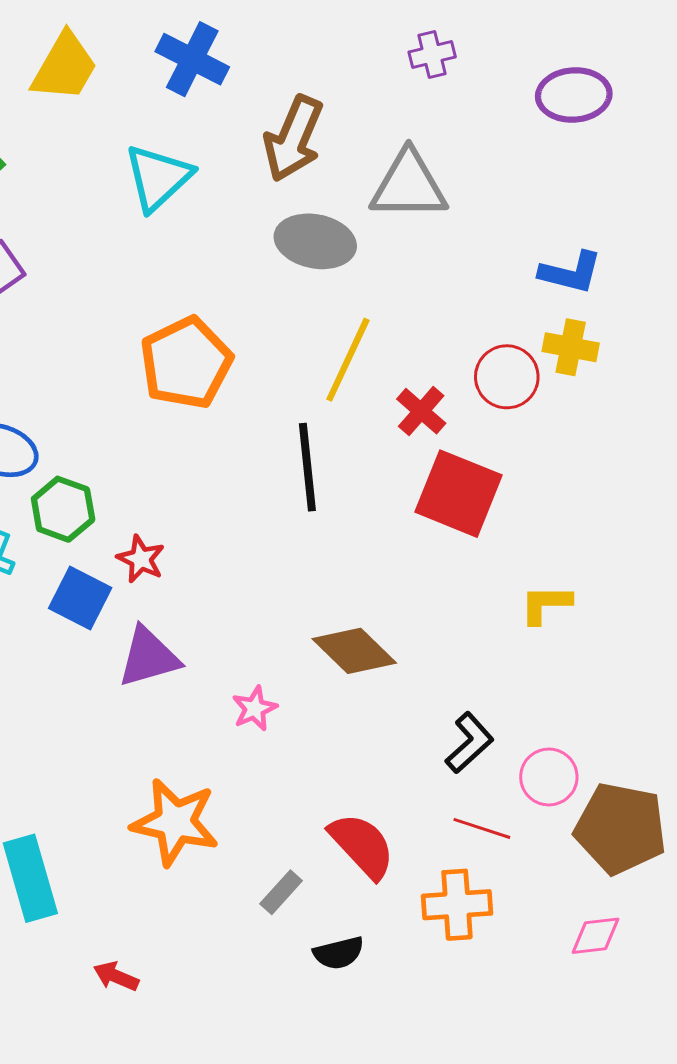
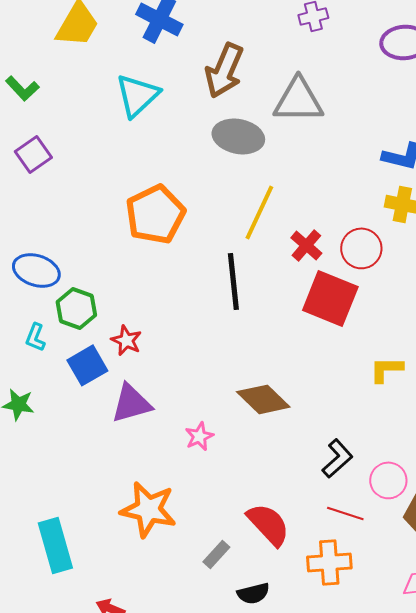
red circle: (507, 377) -> (361, 248), moved
blue square: (80, 598) -> (87, 365), turned 33

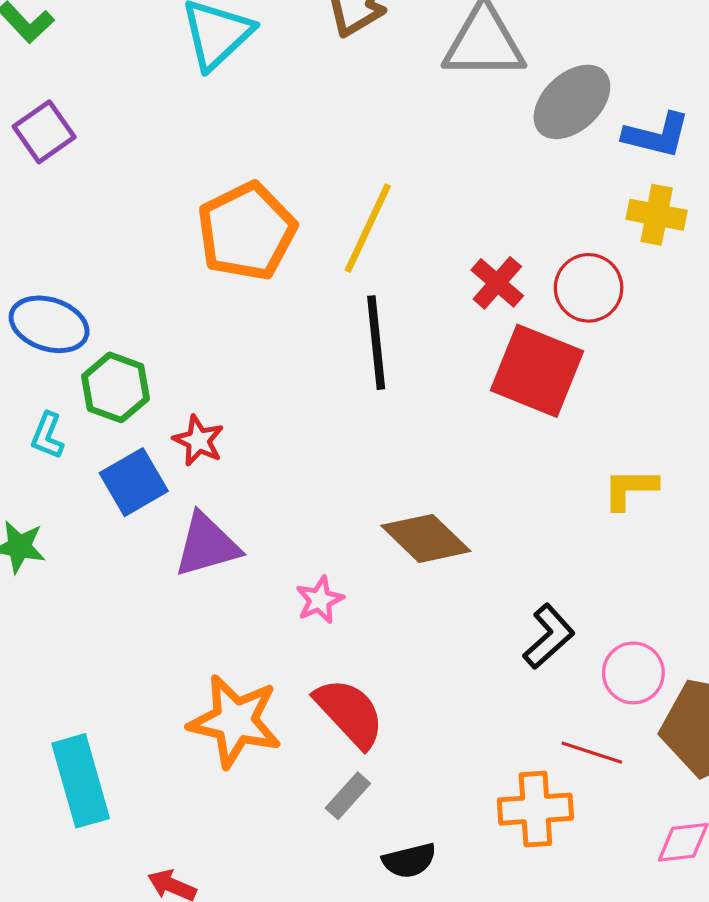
gray ellipse: (238, 136) -> (572, 102), moved, turned -54
yellow line: (259, 212) -> (368, 228), moved
red line: (345, 513) -> (592, 753), moved
red semicircle: (268, 524) -> (350, 713), moved

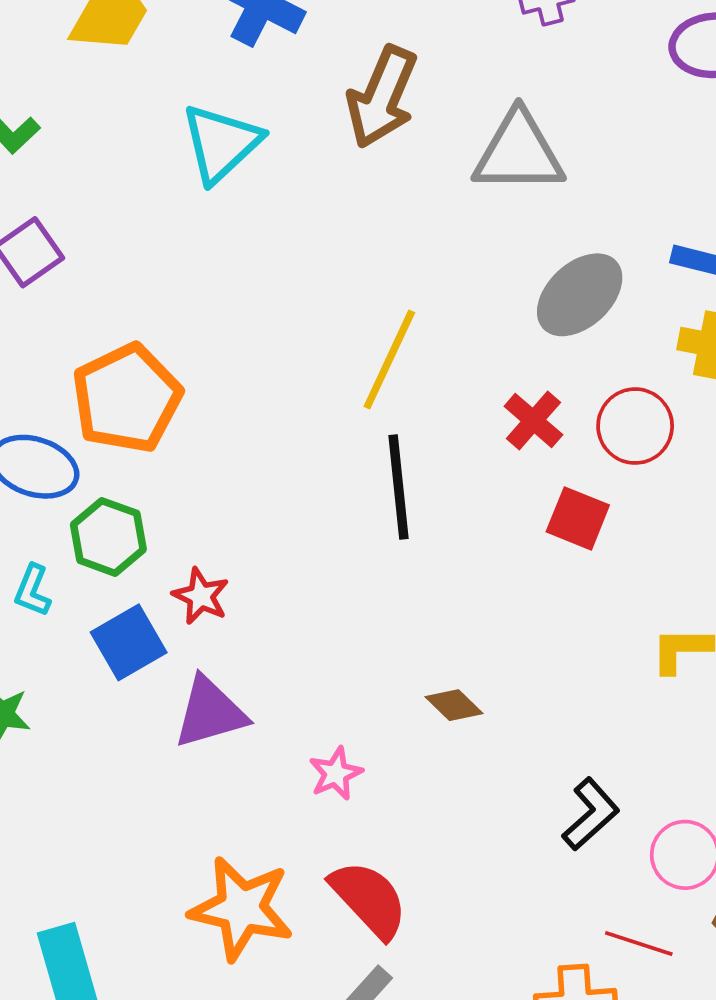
gray ellipse: (572, 102) -> (580, 295), moved
orange pentagon: (247, 231) -> (127, 398), moved
red square: (537, 371) -> (578, 518), size x0.6
brown diamond: (426, 538) -> (454, 705), size x0.6

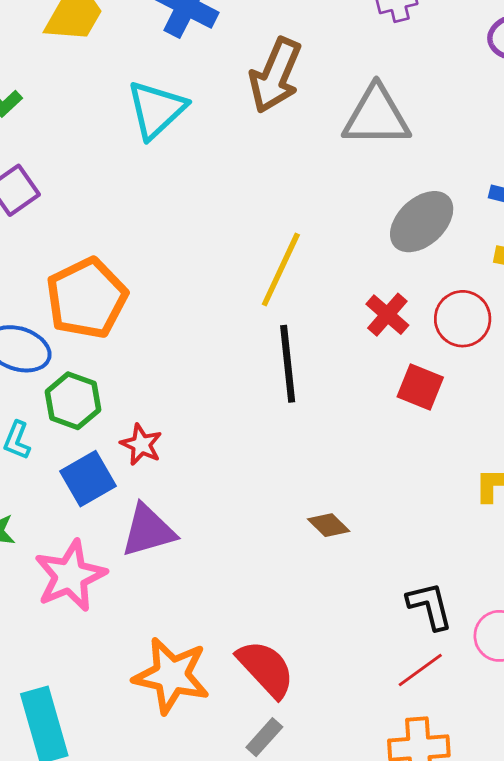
pink star: (336, 774) -> (70, 576), moved, size x1.8
black L-shape: (591, 814) -> (430, 606), turned -62
red line: (639, 944) -> (420, 670), moved, turned -54

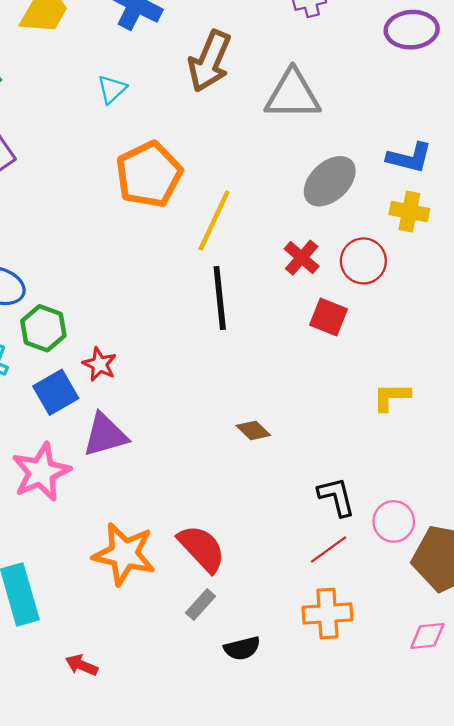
cyan triangle: (156, 110) -> (112, 89), size x0.6
orange pentagon: (87, 298) -> (149, 174), moved

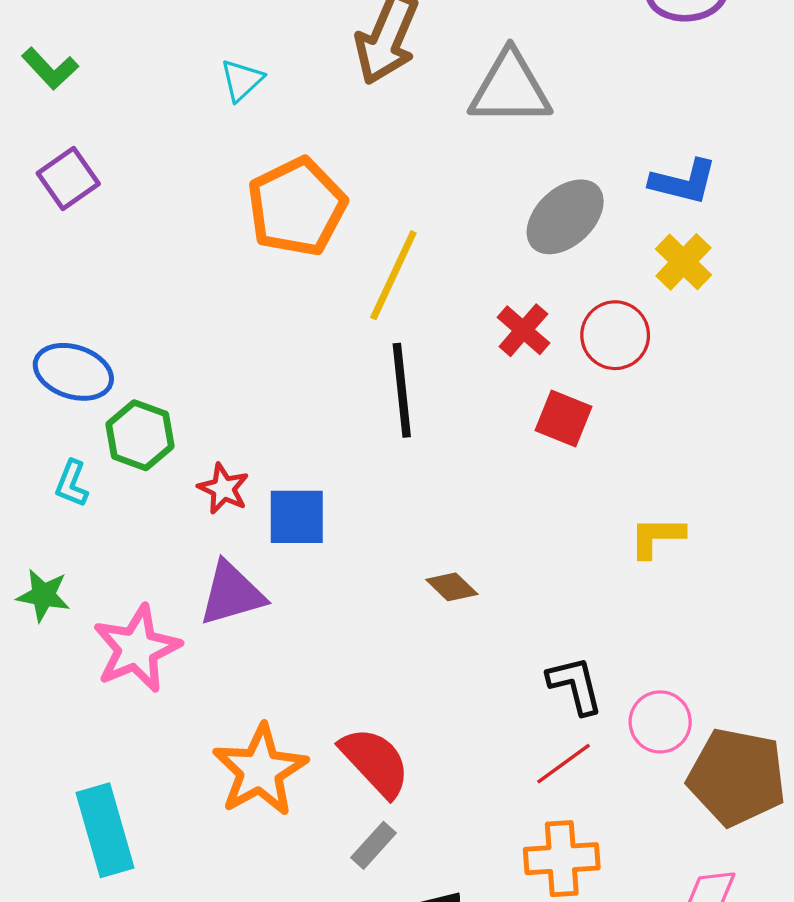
yellow cross: (409, 212) -> (683, 262), turned 33
blue square: (56, 392) -> (297, 517), moved, turned 30
orange star: (124, 554) -> (260, 770), turned 30

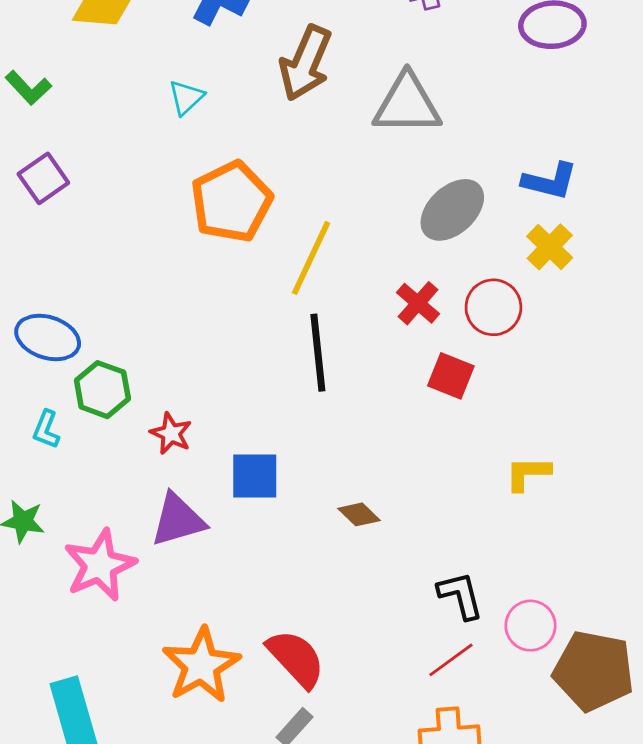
blue square: (297, 517) -> (255, 476), moved

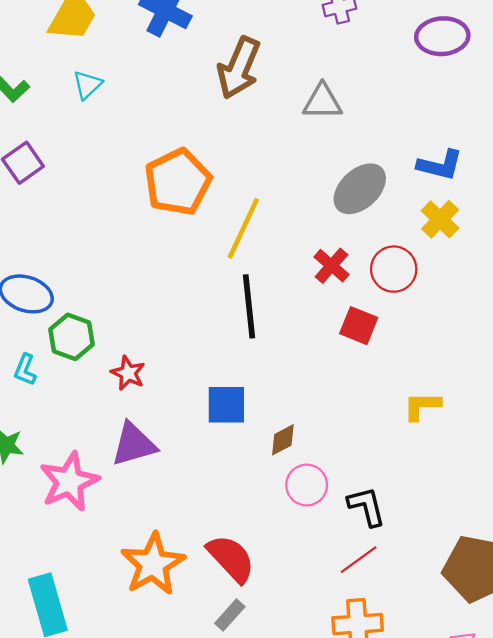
cyan triangle: (186, 97) -> (87, 85), moved
gray triangle: (407, 104) -> (322, 102), size x0.7
blue square: (255, 476) -> (226, 405), moved
brown diamond: (359, 514) -> (283, 440), turned -72
pink circle: (530, 626) -> (307, 485), moved

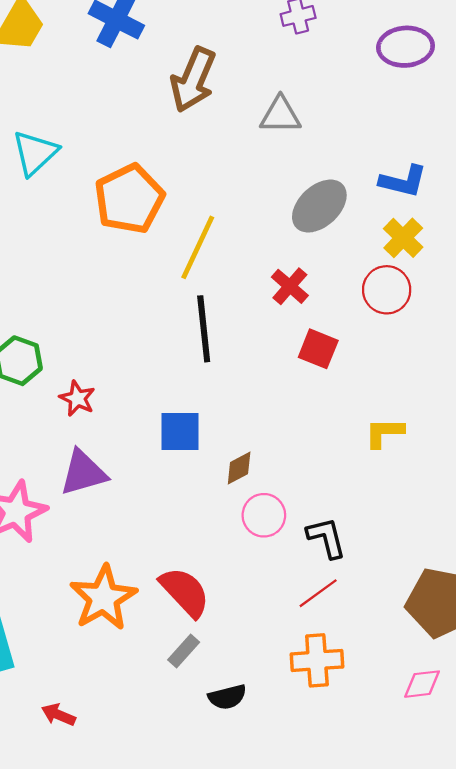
cyan triangle: (87, 85) -> (35, 153), moved, size x1.5
red circle: (394, 269) -> (387, 290), moved

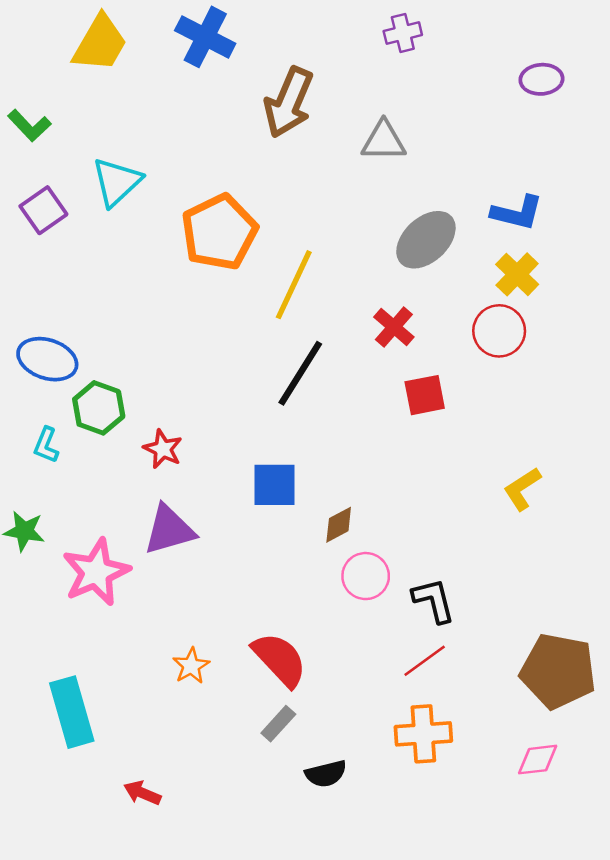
purple ellipse: (406, 47) -> (541, 79), moved, size x0.7
black line: (204, 329) -> (300, 373), turned 38
red square: (318, 349) -> (425, 395), turned -33
yellow L-shape: (384, 433) -> (522, 489), moved, turned -33
orange star: (103, 598) -> (191, 666), size x0.5

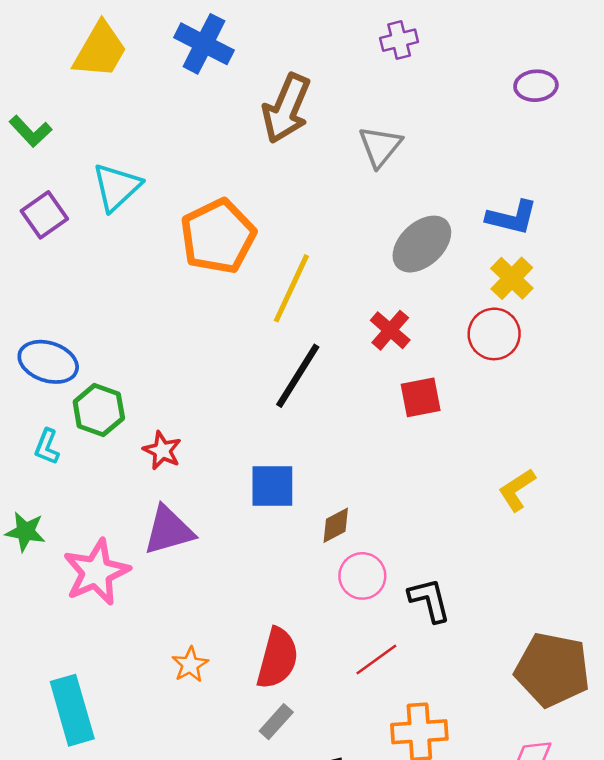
gray triangle: (384, 141) -> (380, 146), turned -51
red semicircle: (280, 659) -> (277, 658), turned 58
red line: (425, 661) -> (376, 660), moved

